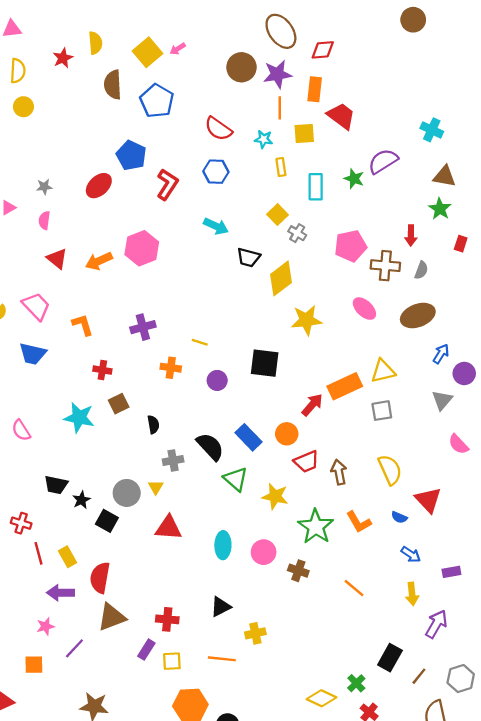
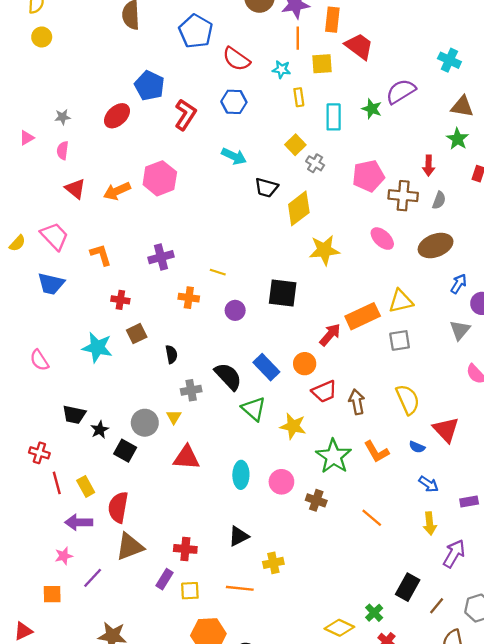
blue pentagon: (157, 101) -> (196, 31), moved

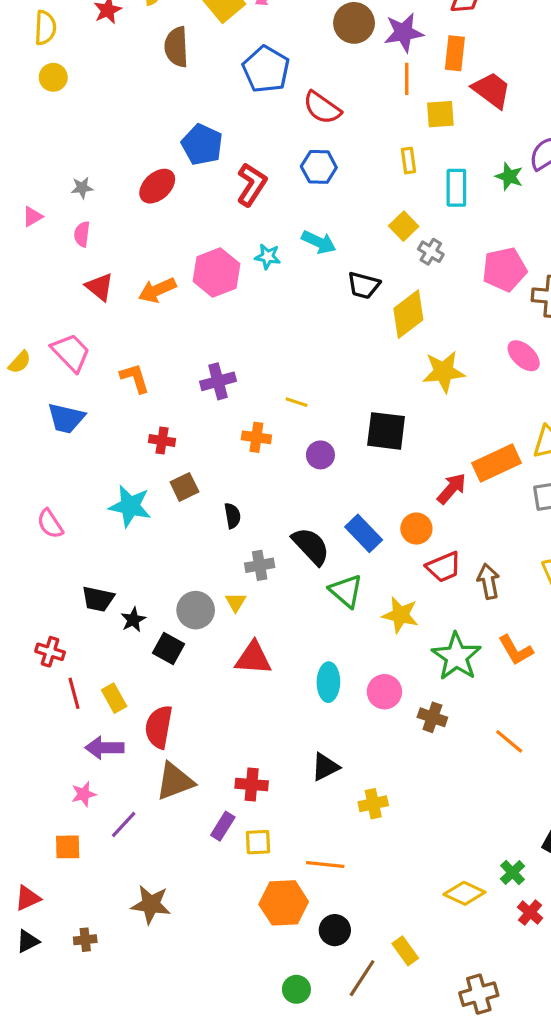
cyan star: (281, 69) -> (268, 257), moved
orange line: (240, 588) -> (325, 865), moved

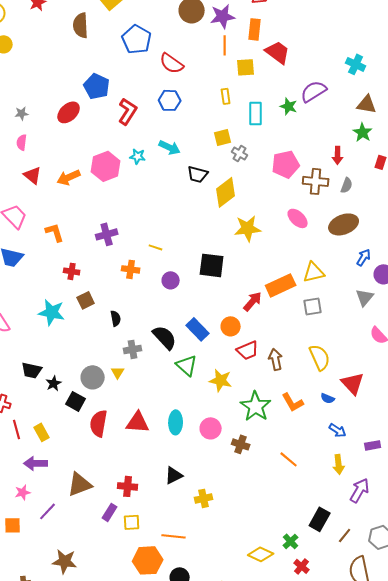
yellow square: (404, 226) -> (223, 137), turned 30
red triangle: (253, 658) -> (138, 422), moved
red semicircle: (159, 727) -> (99, 423), moved

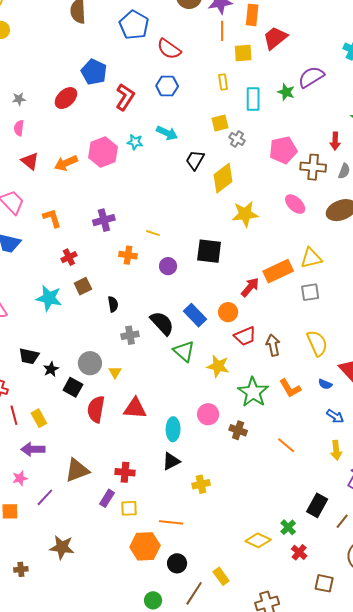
red trapezoid: (278, 52) -> (275, 38), turned -76
black trapezoid: (198, 174) -> (195, 160), turned 105
red cross: (72, 271) -> (69, 257), turned -35
yellow triangle: (118, 372) -> (115, 372), moved
cyan ellipse: (176, 422) -> (173, 429), moved

